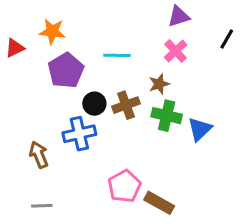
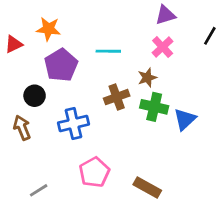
black circle: (94, 104) -> (35, 96), moved
brown arrow: (39, 155) -> (22, 128), moved
pink pentagon: (124, 186) -> (94, 172), moved
gray line: (42, 206) -> (39, 190), turned -30

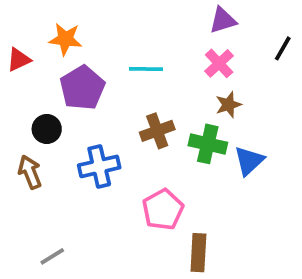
brown star: (147, 78) -> (228, 105), moved
pink pentagon: (94, 172) -> (163, 210), moved
brown rectangle: (147, 188) -> (198, 253), turned 64

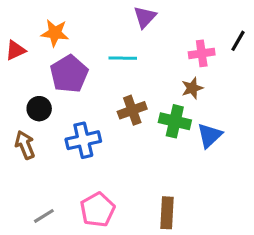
purple triangle: (223, 20) -> (145, 17), moved, turned -30
pink cross: (219, 63) -> (202, 53), moved, turned 35
pink pentagon: (163, 210) -> (98, 210), moved

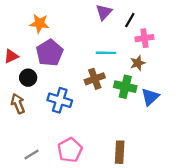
black line: (238, 41) -> (130, 20), moved
red triangle: (15, 50) -> (11, 56), moved
cyan line: (123, 58) -> (106, 53), moved
blue cross: (83, 140) -> (60, 100), turned 30

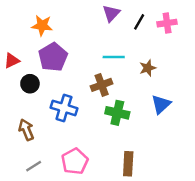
pink cross: (144, 38) -> (167, 23), moved
green cross: (125, 87) -> (117, 113), moved
brown arrow: (18, 104) -> (26, 130), moved

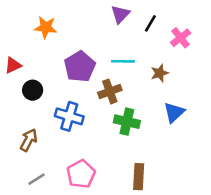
pink cross: (167, 23) -> (181, 38), moved, turned -30
purple pentagon: (53, 57) -> (80, 67), moved
brown arrow: (26, 130) -> (29, 140), turned 50

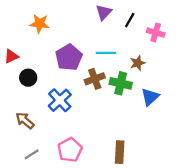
pink cross: (181, 38) -> (156, 33), turned -36
blue cross: (69, 116) -> (60, 100), turned 30
green cross: (127, 122) -> (121, 83), moved
brown arrow: (29, 140) -> (25, 121), turned -78

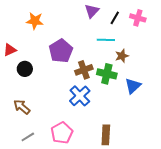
pink cross: (156, 33) -> (138, 18), moved
cyan line: (106, 53) -> (106, 40), moved
blue cross: (60, 100) -> (80, 96), moved

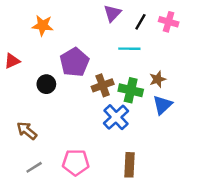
brown star: (122, 56) -> (158, 79), moved
black circle: (25, 69) -> (46, 84), moved
blue cross: (80, 96) -> (116, 117), moved
pink pentagon: (62, 133) -> (76, 162), turned 30

